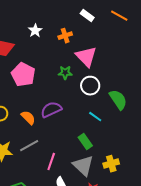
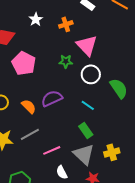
cyan line: (95, 117) -> (88, 105), moved
pink line: (51, 162) -> (52, 150), turned 48

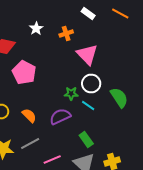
green star: (66, 61) -> (71, 94), moved
purple semicircle: (52, 98) -> (60, 116), moved
cyan line: (88, 105) -> (88, 106), moved

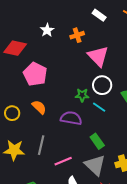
orange semicircle: (29, 116) -> (39, 107), moved
purple semicircle: (60, 116) -> (71, 118), turned 35
gray line: (30, 144) -> (41, 145), turned -48

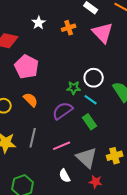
pink triangle: (98, 56) -> (103, 33), moved
purple semicircle: (71, 118) -> (63, 111), turned -45
green rectangle: (97, 141) -> (90, 122), moved
pink line: (63, 161) -> (62, 146), moved

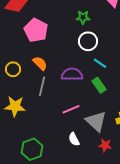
white circle: (94, 78) -> (88, 41), moved
green star: (74, 88) -> (83, 17), moved
purple semicircle: (63, 111) -> (72, 74), turned 35
gray line: (33, 138) -> (42, 86), moved

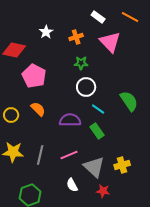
gray line: (42, 86) -> (40, 155), moved

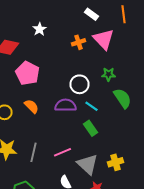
orange line: (130, 17) -> (124, 14), turned 54
orange cross: (76, 37) -> (78, 42), moved
green star: (81, 63) -> (108, 74), moved
purple semicircle: (70, 120) -> (66, 105), moved

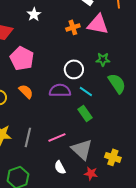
pink triangle: (104, 39) -> (98, 24), turned -35
yellow cross: (116, 162) -> (113, 157), moved, turned 35

